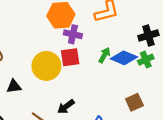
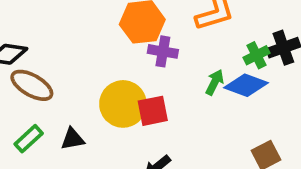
red square: (70, 57) -> (153, 111), moved
green cross: (146, 60) -> (257, 55), moved

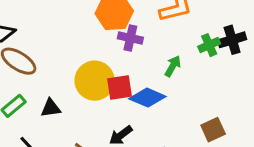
blue diamond: (246, 85) -> (147, 98), moved

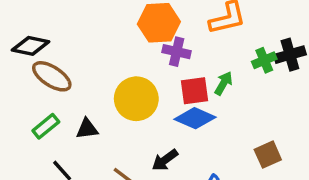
red square: (119, 88) -> (194, 91), moved

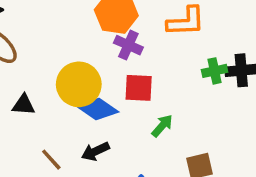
green arrow: (224, 83) -> (162, 126), moved
blue diamond: (195, 118) -> (98, 109), moved

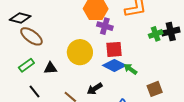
blue diamond: (98, 109) -> (114, 65), moved
green arrow: (162, 126) -> (130, 69), turned -88

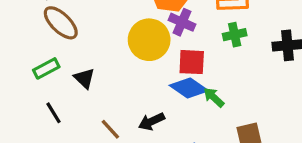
green cross: (156, 34) -> (235, 35), moved
yellow circle: (80, 52) -> (149, 40), moved
black triangle: (50, 68) -> (84, 78), turned 40

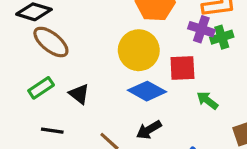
purple cross: (182, 22) -> (201, 29), moved
blue diamond: (189, 88) -> (147, 91), moved
black line: (54, 113) -> (52, 131), turned -45

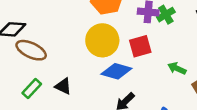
green arrow: (207, 100) -> (177, 68), moved

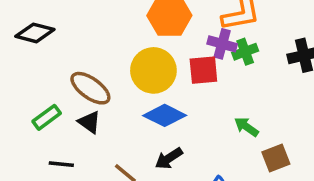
red square: (140, 46) -> (203, 70), moved
brown ellipse: (31, 50) -> (90, 88), moved

